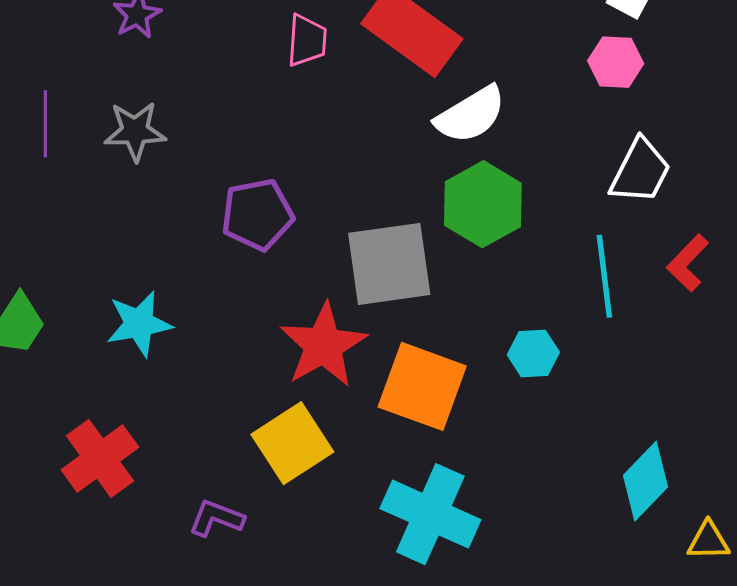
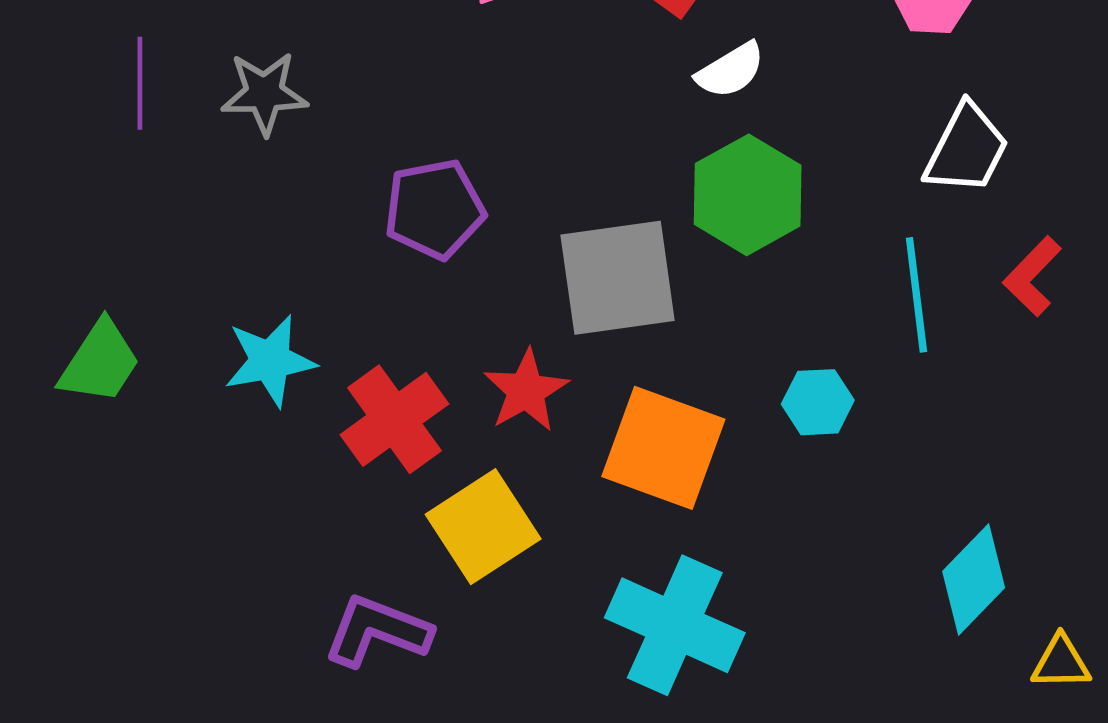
white semicircle: (471, 115) -> (731, 70), size x0.7
red star: (323, 345) -> (526, 391), size x0.7
red cross: (100, 458) -> (394, 419), moved
purple L-shape: (216, 518) -> (377, 631), size x1.4

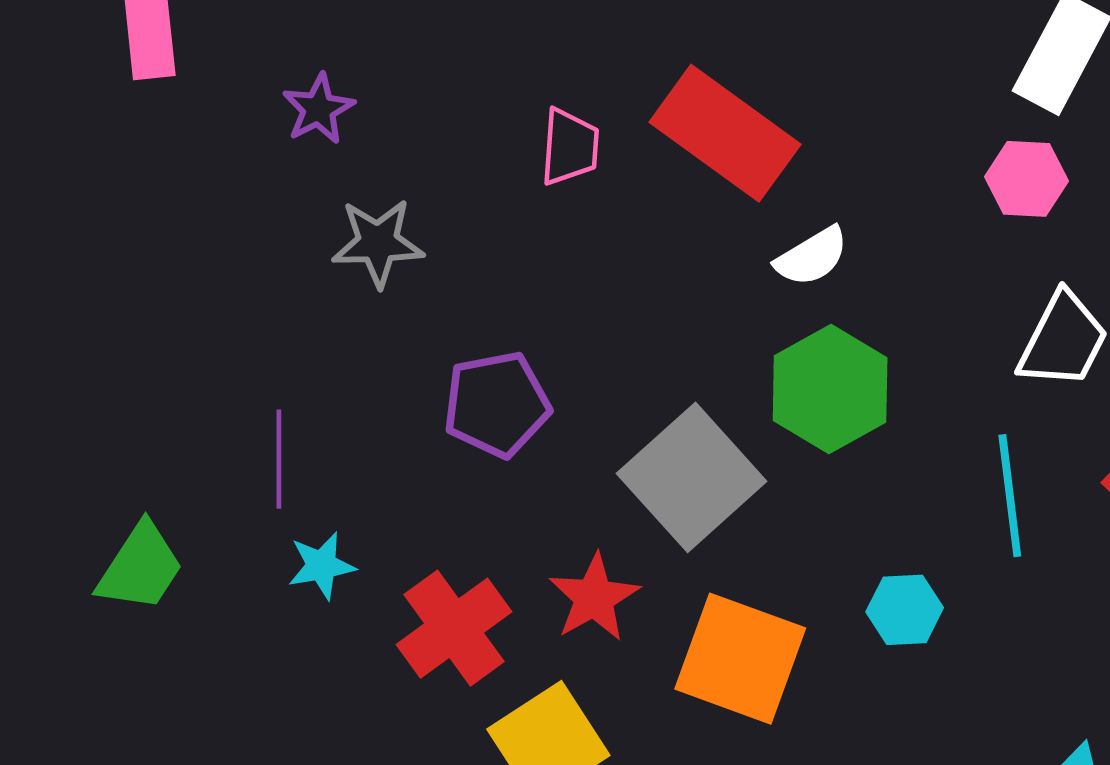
purple line: (140, 83) -> (279, 459), moved
gray star: (264, 93) -> (378, 243), moved
gray square: (618, 278) -> (692, 477), turned -34
cyan star: (270, 361) -> (322, 566), size x0.7

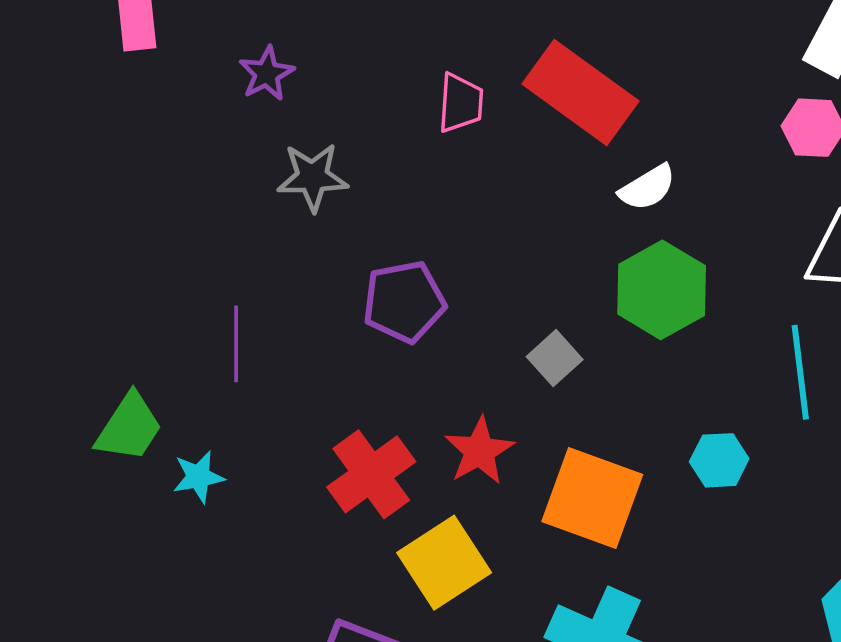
gray square: (692, 477) -> (555, 358), size x0.5
cyan star: (322, 566) -> (198, 477), moved

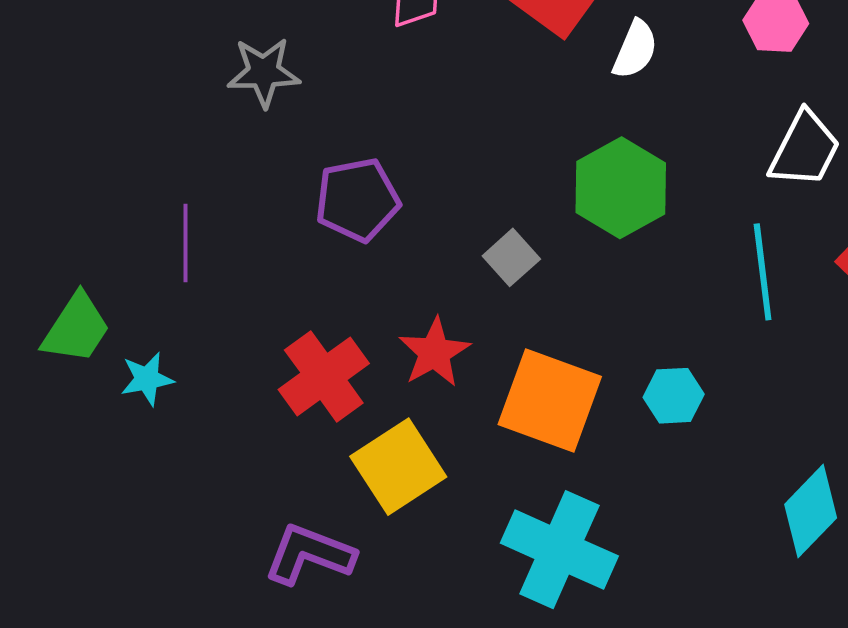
white semicircle: (647, 188) -> (635, 49), moved, turned -36
cyan hexagon: (719, 460) -> (674, 396), moved

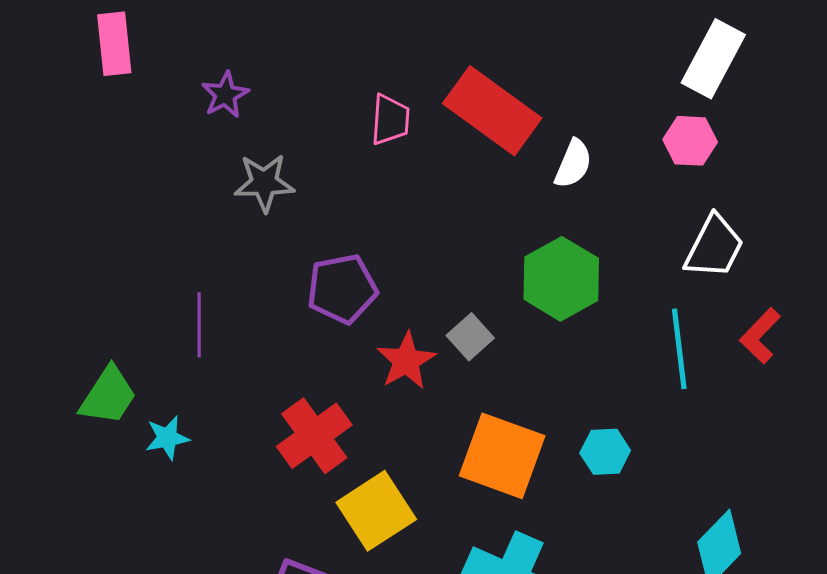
red star: (434, 352) -> (406, 361), moved

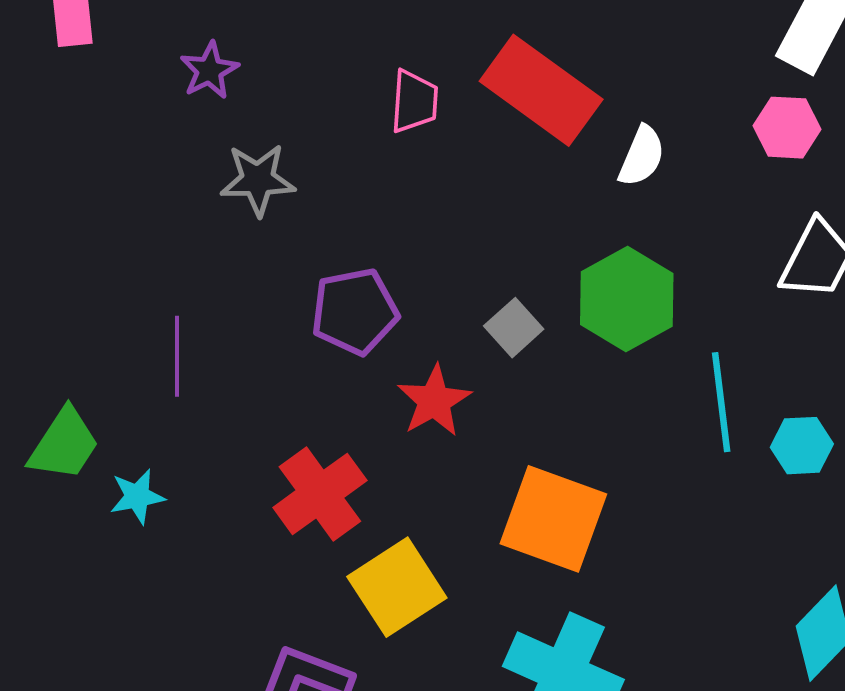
gray square: (470, 337) -> (514, 328), moved
cyan line: (679, 349) -> (721, 402), moved
cyan hexagon: (605, 452) -> (802, 446), moved

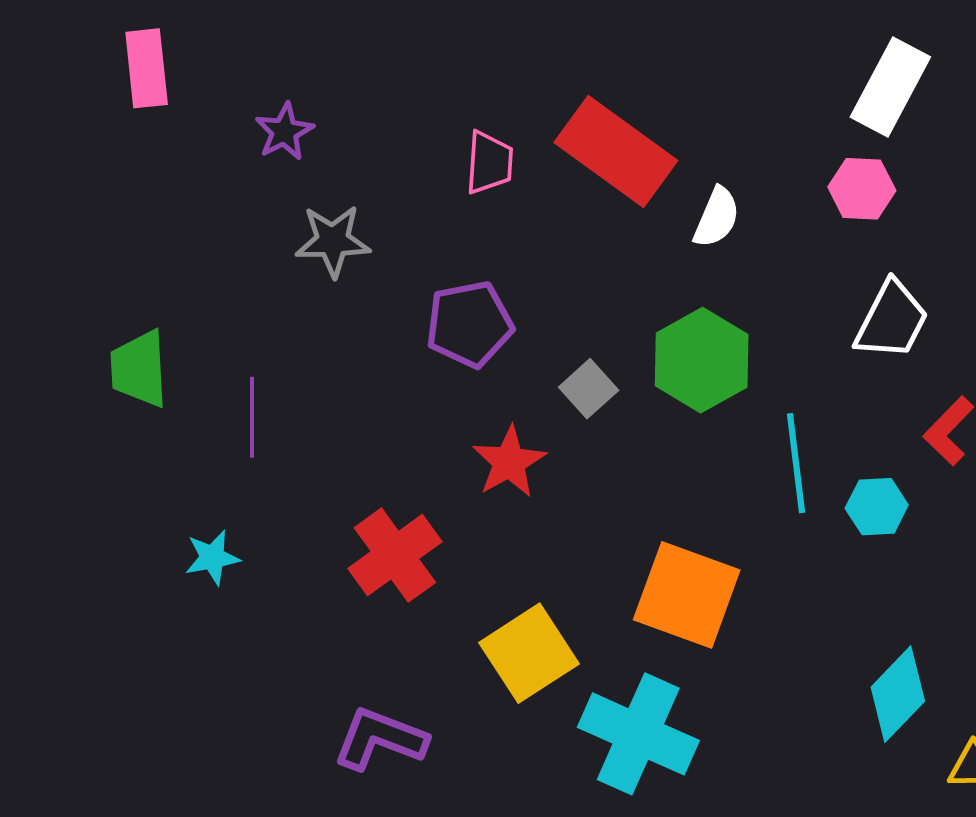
purple pentagon: (355, 311) -> (469, 324), moved
green trapezoid: (64, 444) -> (139, 369), moved, turned 144
orange square: (553, 519) -> (687, 595), moved
yellow square: (397, 587) -> (529, 653), moved

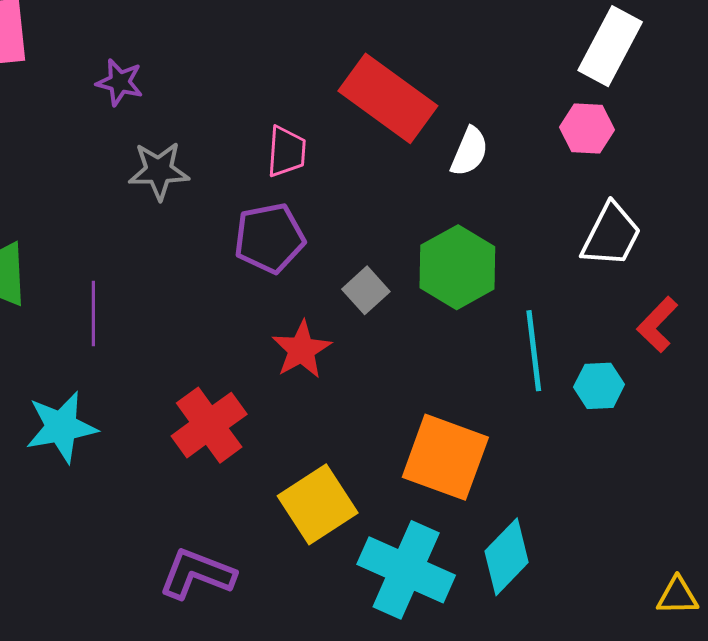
purple star: (284, 132) -> (120, 82), turned -30
pink trapezoid: (489, 163) -> (286, 152), moved
cyan star: (212, 558) -> (61, 427), size x1.6
cyan diamond: (898, 694) -> (507, 557), moved

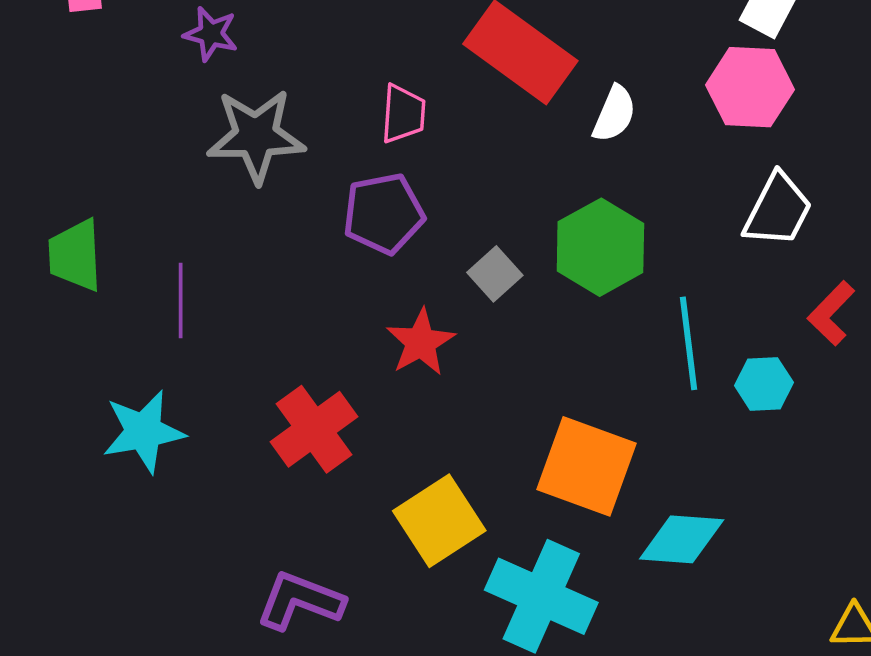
pink hexagon: (587, 129) -> (750, 87), size x1.4
gray star: (159, 171) -> (256, 136), size x1.4
cyan diamond: (507, 557) -> (682, 539), moved, turned 50

